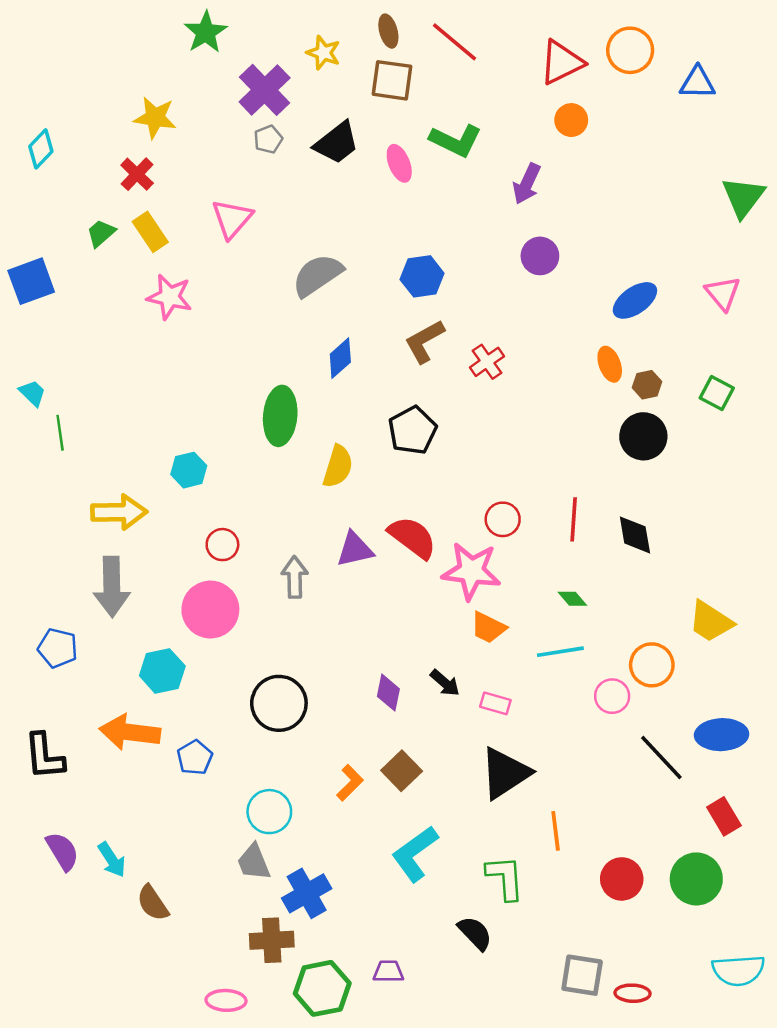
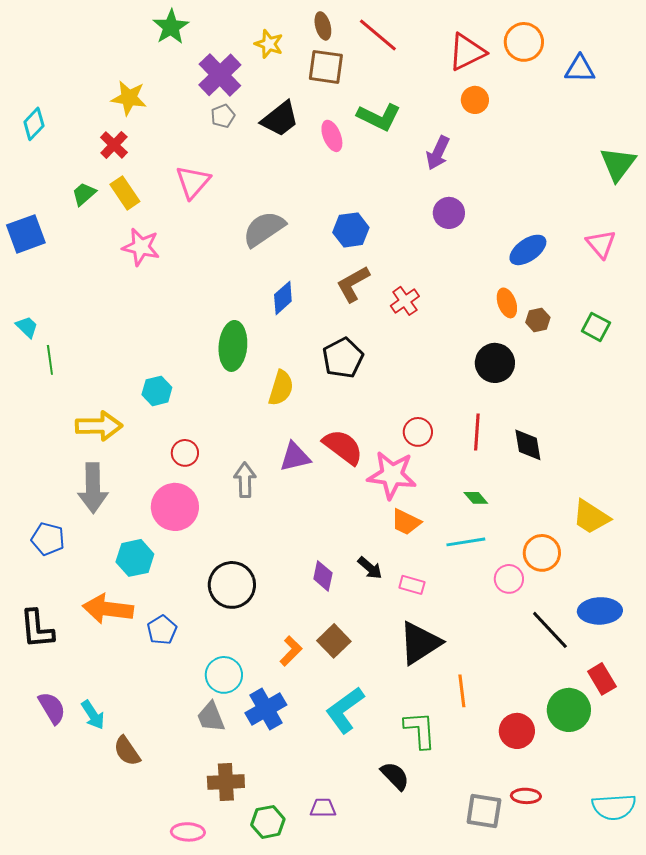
black circle: (643, 436) -> (495, 363), moved
green circle: (696, 879) -> (569, 710), moved
blue cross: (307, 893) -> (266, 709), moved
green hexagon: (322, 988) -> (268, 822), size x0.7
red ellipse: (633, 993) -> (526, 796), moved

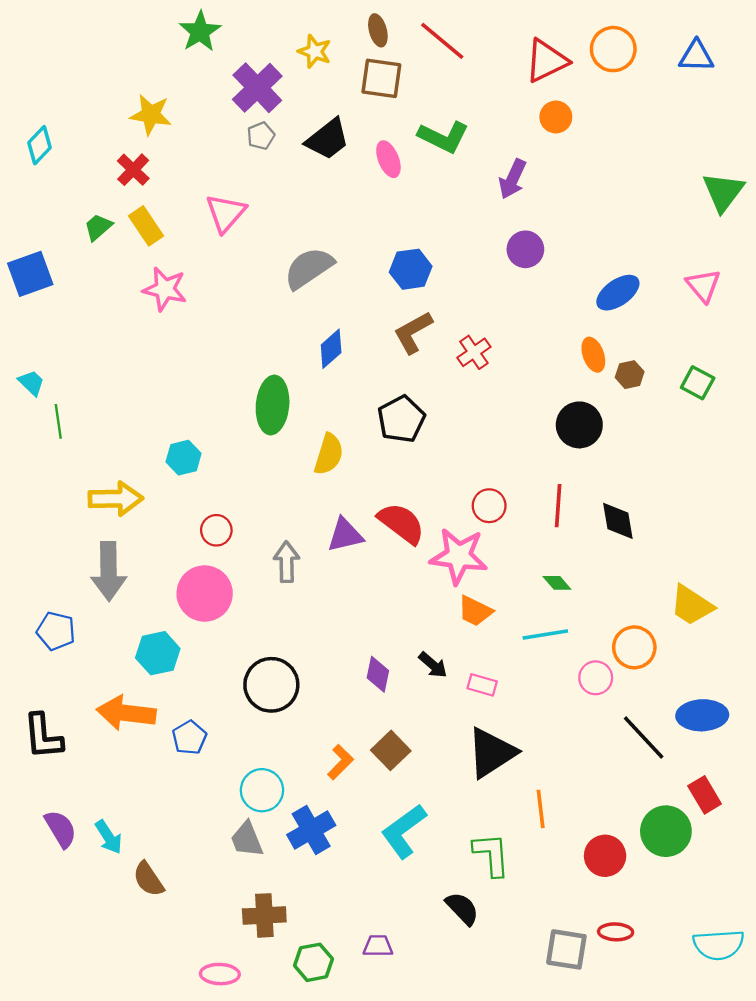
blue triangle: (580, 69) -> (696, 56), moved

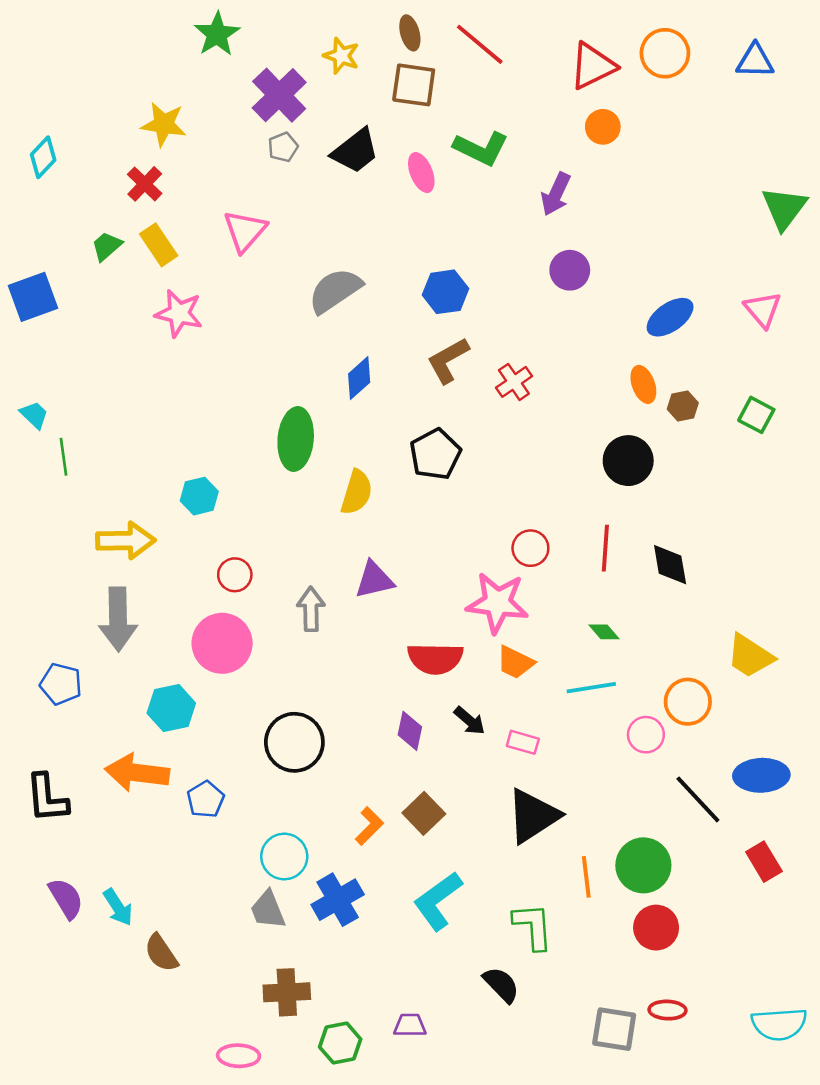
red semicircle: (401, 523) -> (435, 659), moved, turned 144
green circle: (666, 831) -> (643, 865), moved

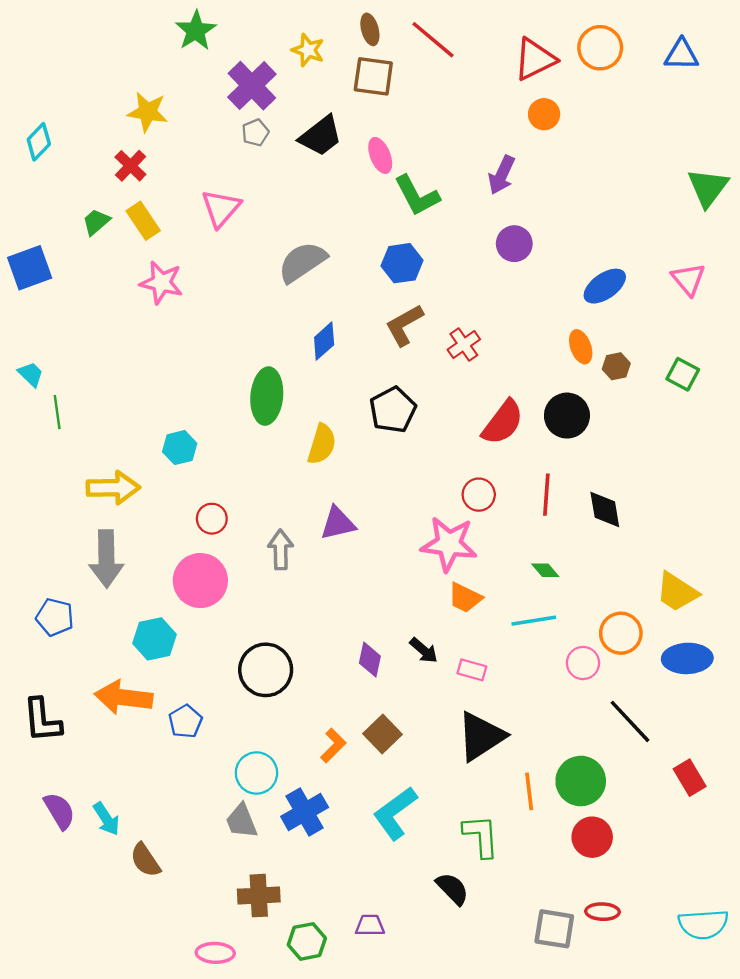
green L-shape: (481, 148) -> (417, 196), moved, turned 36
red semicircle: (435, 659) -> (503, 422), moved, turned -54
blue ellipse: (761, 775) -> (687, 658), moved

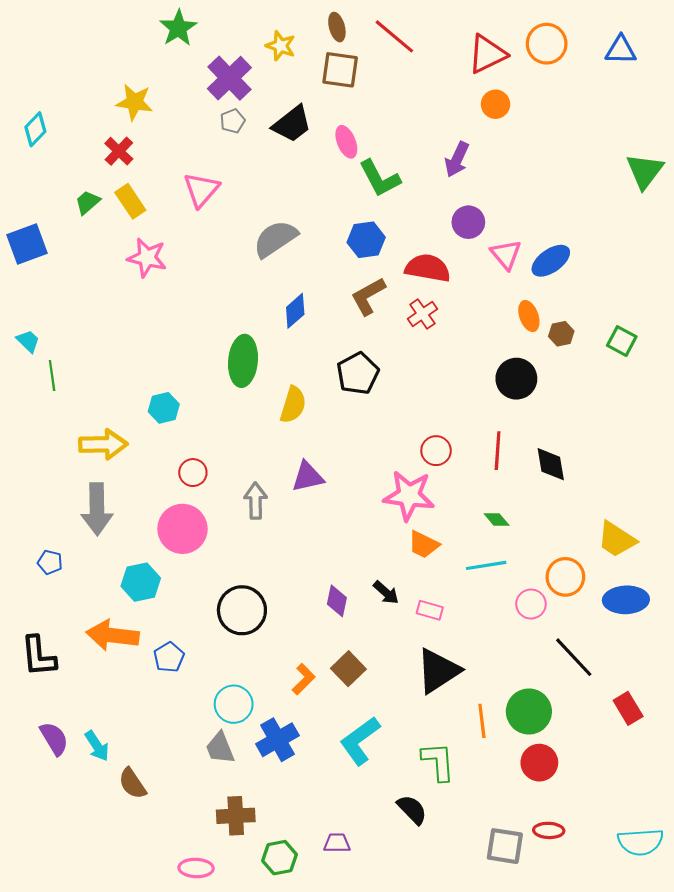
pink triangle: (688, 279) -> (506, 254), moved
red semicircle: (503, 422) -> (428, 268), moved, turned -117
blue pentagon: (55, 617) -> (50, 562), size x0.7

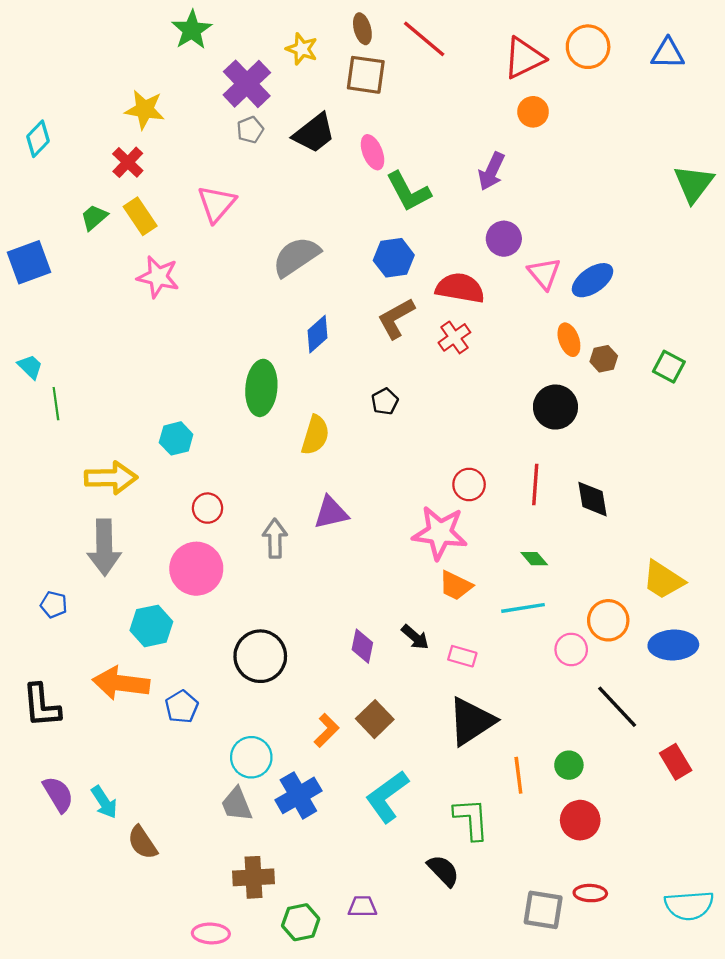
black pentagon: (358, 373) -> (385, 401), size x0.6
green circle: (529, 711) -> (569, 765), size x0.6

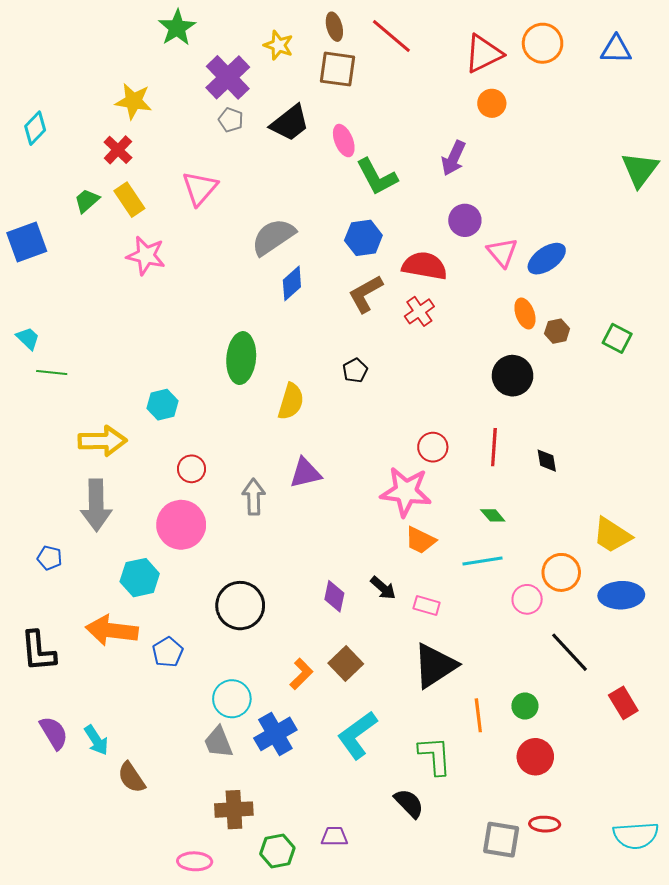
gray pentagon: (250, 130) -> (231, 120), turned -30
blue diamond: (317, 334) -> (292, 283), moved
green line: (56, 404) -> (52, 373), turned -76
black diamond: (593, 499) -> (547, 461), size x0.7

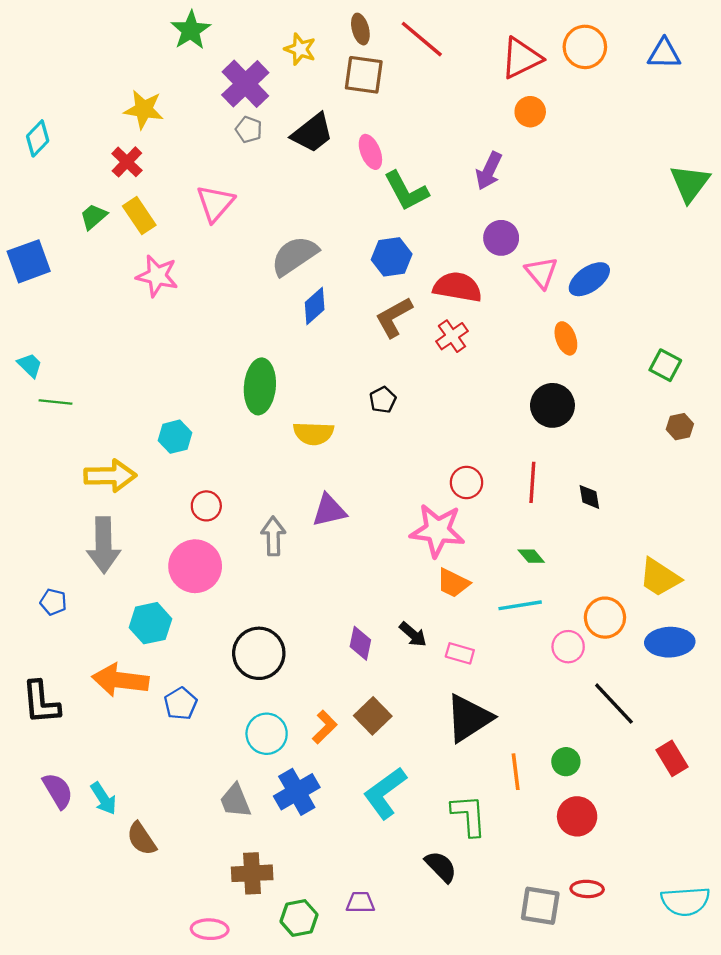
brown hexagon: (557, 331) -> (680, 427), moved
yellow semicircle: (291, 402) -> (313, 433), turned 75
cyan circle: (232, 699) -> (267, 734), moved

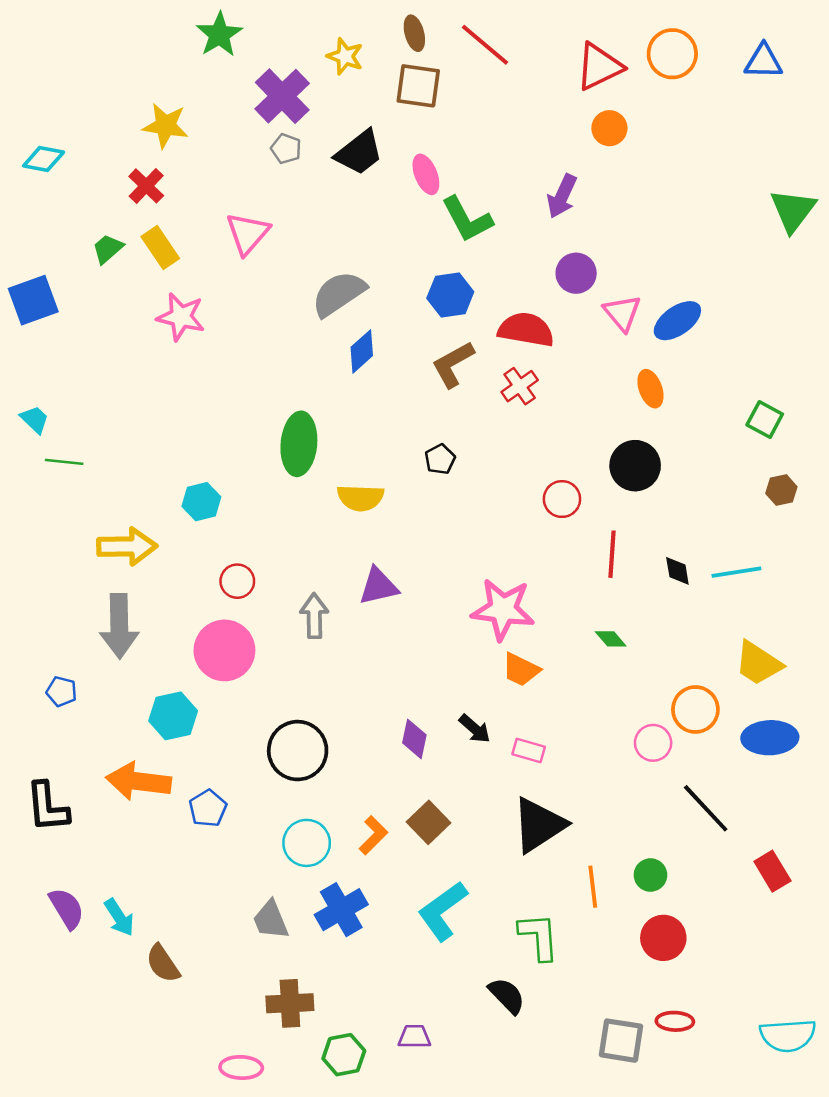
cyan diamond: (38, 138) -> (44, 159), turned 57
red circle: (466, 482) -> (562, 499), moved
cyan line: (520, 605) -> (736, 572), moved

